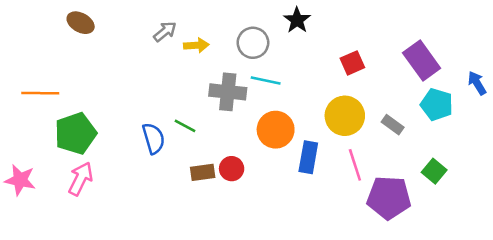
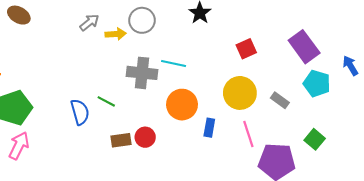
gray circle: (253, 43) -> (142, 20), moved
blue rectangle: (308, 157) -> (209, 128), size x0.7

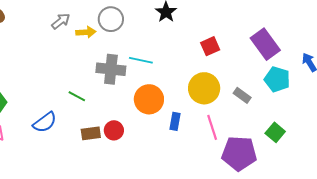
blue semicircle: (80, 112) -> (45, 122), moved, turned 70

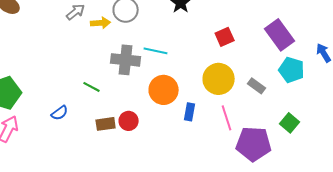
blue semicircle: (45, 122) -> (60, 113), size x0.7

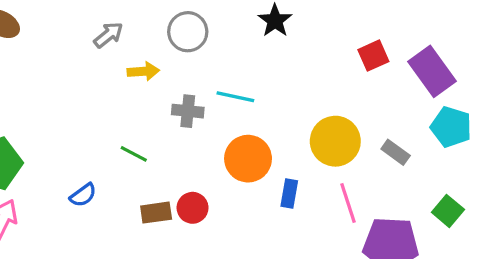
yellow arrow: (101, 23) -> (143, 71), moved
red square: (225, 37) -> (373, 56), moved
gray cross: (126, 60) -> (188, 111), size x0.7

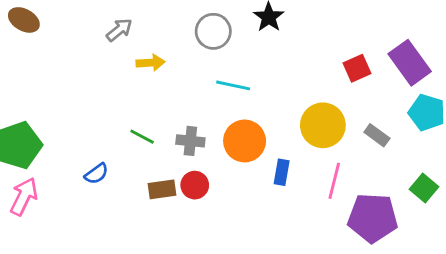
gray circle: (188, 32) -> (213, 31), moved
red square: (373, 56) -> (357, 68), moved
gray cross: (188, 111) -> (190, 141), moved
pink line: (348, 203) -> (334, 181), turned 32

